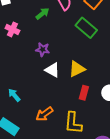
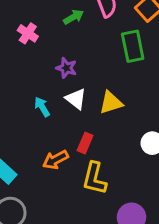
green rectangle: (86, 28) -> (133, 46), turned 30
red rectangle: (84, 93) -> (85, 143), moved
cyan arrow: (14, 95) -> (42, 107), moved

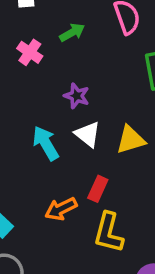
green arrow: (74, 17) -> (72, 32), moved
cyan arrow: (42, 107) -> (46, 143), size x1.4

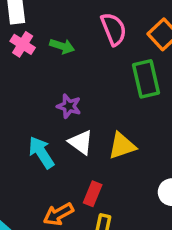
green arrow: (72, 32) -> (62, 46), turned 50
pink cross: (30, 52) -> (23, 44), moved

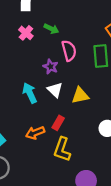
pink semicircle: (114, 29) -> (69, 51), moved
pink cross: (23, 44) -> (26, 33), moved

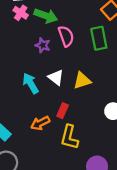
green arrow: (51, 29) -> (46, 16), size x1.5
pink cross: (26, 33) -> (21, 13), moved
purple star: (51, 67) -> (43, 45), moved

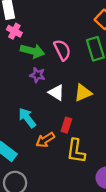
green arrow: (46, 16) -> (32, 51), moved
purple star: (43, 45) -> (37, 75), moved
cyan arrow: (31, 83) -> (27, 118), moved

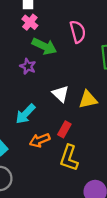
pink semicircle: (62, 50) -> (78, 32), moved
purple star: (37, 75) -> (28, 66), moved
cyan arrow: (27, 118) -> (25, 114), turned -110

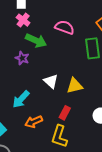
pink semicircle: (78, 32) -> (65, 27), turned -54
red rectangle: (64, 129) -> (65, 113), moved

